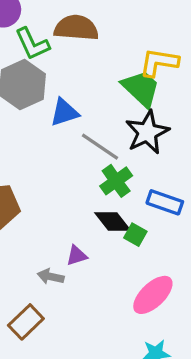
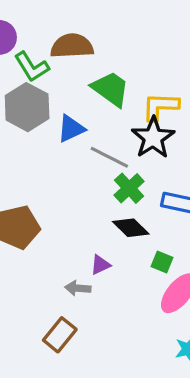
yellow L-shape: (159, 62) -> (160, 107), moved
green trapezoid: (141, 88) -> (111, 89), moved
green square: (135, 235) -> (162, 262), moved

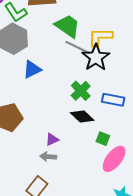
blue triangle: (71, 129) -> (32, 69), moved
gray line: (109, 157) -> (78, 47), moved
purple triangle: (100, 265) -> (52, 139), moved

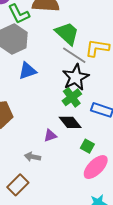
black star: (96, 57) -> (76, 77), moved
purple triangle: (52, 139) -> (50, 136), moved

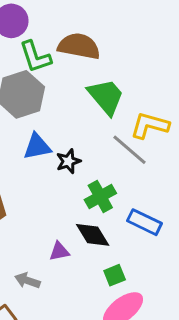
gray line: (74, 55) -> (129, 150), moved
black star: (76, 77) -> (68, 161), moved, size x0.6
green square: (87, 146) -> (115, 275), turned 32

